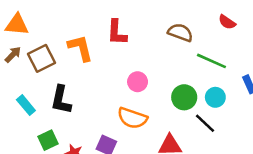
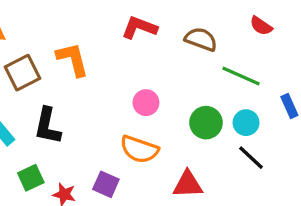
red L-shape: (117, 32) -> (139, 28), moved, turned 108
black line: (205, 123) -> (251, 158), moved

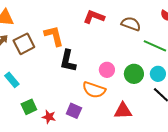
pink circle: (146, 103) -> (107, 70), moved
black L-shape: (48, 126) -> (68, 61), moved

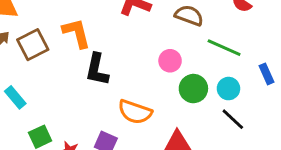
pink circle: (107, 70) -> (170, 61), moved

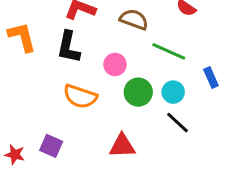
black L-shape: (97, 70) -> (69, 47), moved
orange semicircle: (135, 112) -> (80, 96), moved

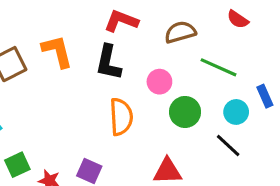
brown semicircle: (134, 19) -> (180, 32), turned -36
cyan circle: (173, 92) -> (236, 112), moved
orange semicircle: (80, 96) -> (121, 117), turned -112

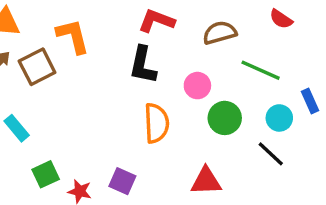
orange L-shape: (57, 51) -> (73, 36), moved

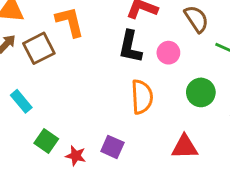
brown semicircle: (220, 33) -> (196, 19), turned 72
pink circle: (197, 86) -> (168, 53), moved
green square: (46, 174) -> (46, 141), turned -30

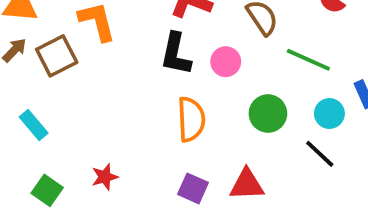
green square: (46, 141) -> (47, 190), moved
purple square: (112, 147) -> (193, 188), moved
red star: (76, 156) -> (105, 177), moved, turned -30

